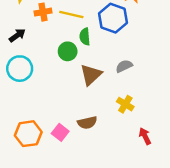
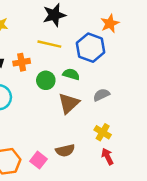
orange cross: (43, 12) -> (22, 62), moved
green semicircle: (85, 37) -> (71, 74), moved, turned 112
red arrow: (145, 136) -> (107, 156), moved

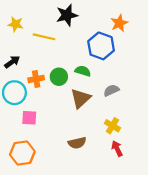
yellow line: (49, 44) -> (44, 37), moved
orange cross: (22, 62) -> (36, 79), moved
pink square: (39, 160) -> (29, 118), moved, turned -35

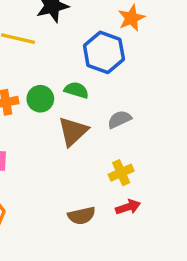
yellow cross: (112, 126) -> (121, 173), turned 35
brown semicircle: (77, 143) -> (82, 216), moved
red arrow: (117, 149) -> (128, 207), turned 98

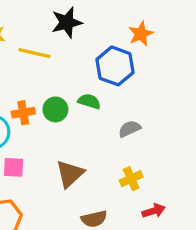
brown triangle: (73, 131) -> (70, 174), moved
red arrow: (128, 207) -> (154, 211), moved

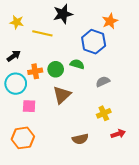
brown triangle: (70, 174) -> (62, 95), moved

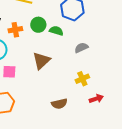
green circle: (56, 69) -> (38, 25), moved
orange cross: (35, 71) -> (15, 30), moved

